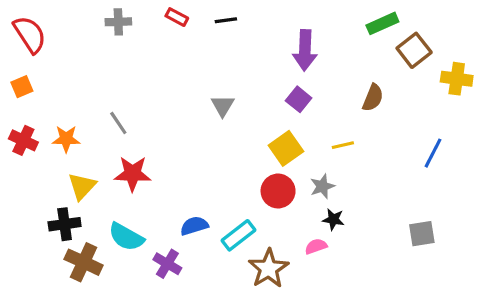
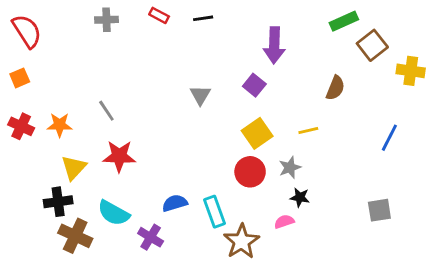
purple square: (299, 99) -> (254, 85), moved
cyan rectangle: (238, 235) -> (214, 212), turned -72

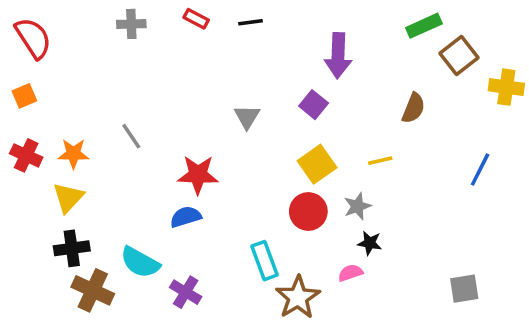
red star: (119, 156) -> (198, 175), moved
yellow triangle: (74, 168) -> (68, 197), moved
blue semicircle: (175, 203) -> (186, 217), moved
gray square: (379, 210) -> (464, 289), moved

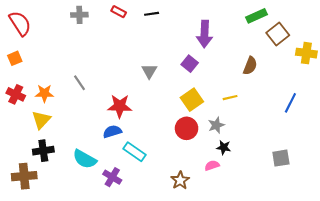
cyan rectangle: (264, 261) -> (135, 152), moved, turned -35
gray square: (464, 289) -> (281, 158), moved
brown cross: (93, 290) -> (24, 176), moved, turned -30
brown star: (298, 297) -> (180, 180), size x0.7

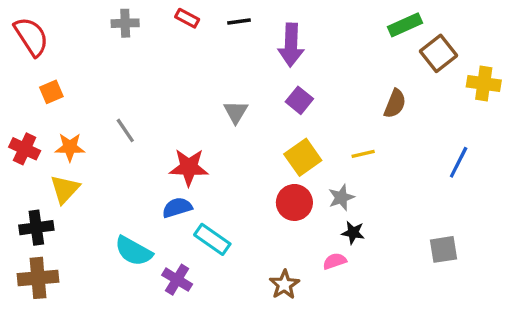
purple arrow: (205, 34) -> (291, 45), moved
orange square: (15, 58) -> (51, 92), moved
black cross: (43, 151) -> (36, 228), moved

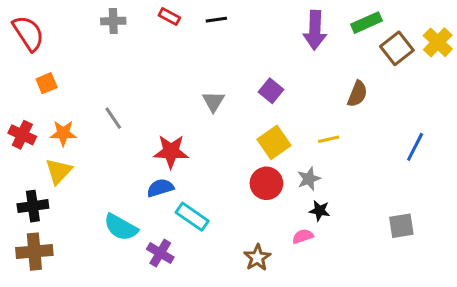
purple arrow: (291, 45) -> (315, 30), moved
yellow cross: (484, 84) -> (438, 42), moved, turned 36

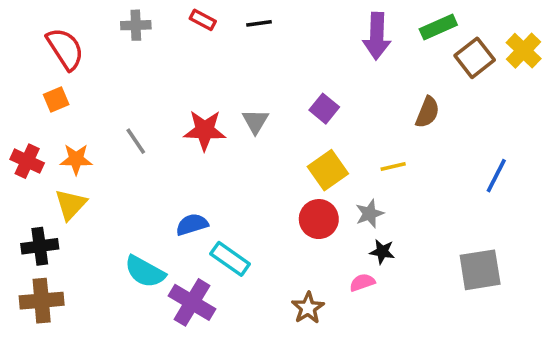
red semicircle: (28, 33) -> (65, 49), moved
red star: (171, 151) -> (205, 130), moved
gray square: (401, 226) -> (480, 270), size x1.4
purple cross: (160, 253) -> (192, 302), size x1.4

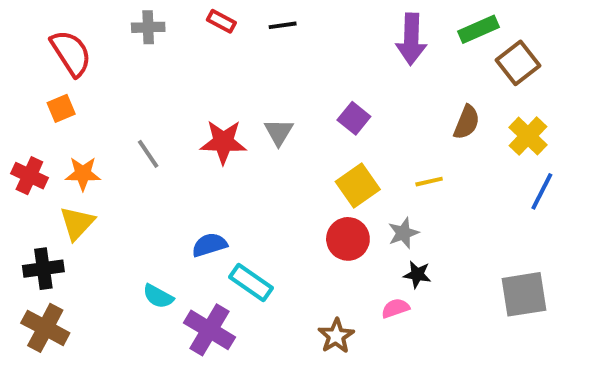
yellow cross: (524, 51) -> (528, 136), moved
cyan semicircle: (145, 272) -> (158, 296), size x0.7
brown cross: (42, 301) -> (45, 328), turned 33

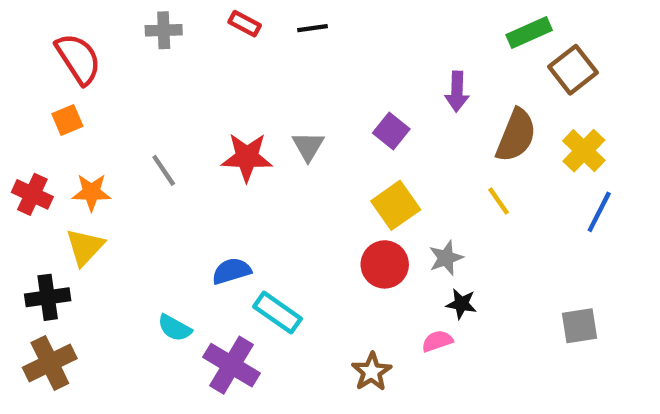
purple arrow: (411, 39) -> (457, 92), moved, size x0.7
brown semicircle: (467, 122) -> (516, 135), size x1.4
yellow line: (429, 182) -> (499, 201), moved, turned 68
gray square: (524, 294) -> (580, 326), size x0.7
brown cross: (45, 328) -> (50, 363), turned 36

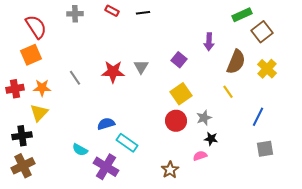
orange square: (67, 120) -> (31, 55), size x1.5
red cross: (32, 194) -> (15, 89), turned -36
blue line: (599, 212) -> (258, 117), moved

